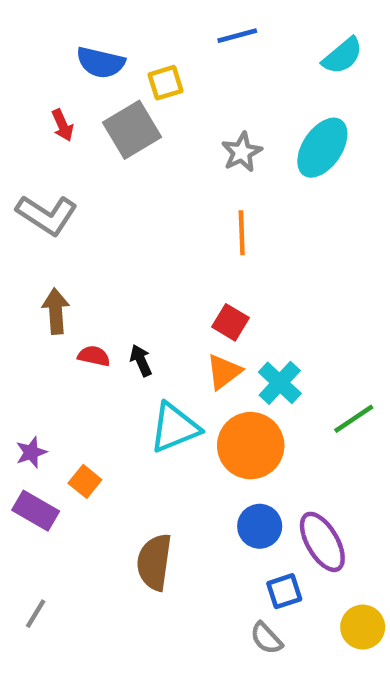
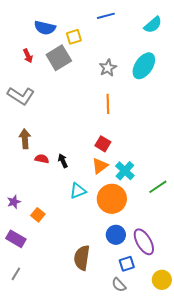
cyan triangle: (175, 428) -> (78, 191), size x0.7
purple rectangle: (36, 511) -> (16, 239), moved
brown semicircle: (154, 562) -> (82, 258), moved

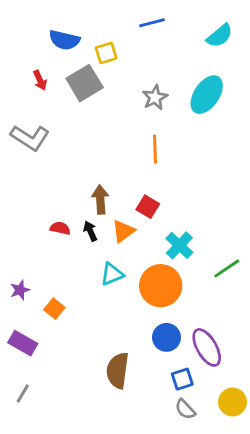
brown arrow: (25, 139) -> (100, 199), moved
orange triangle: (100, 166) -> (123, 231), moved
gray semicircle: (119, 285) -> (185, 409), moved

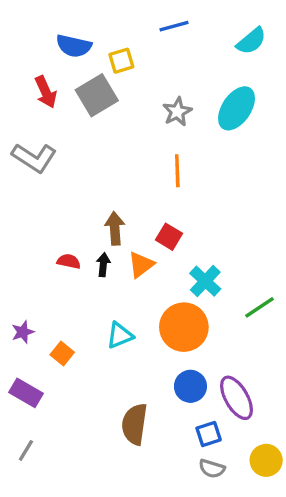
red arrow: (40, 80) -> (46, 92), size x1.4
black arrow: (90, 231) -> (103, 265), turned 30
cyan triangle: (112, 274) -> (120, 335), moved
gray semicircle: (185, 409) -> (212, 469), turned -30

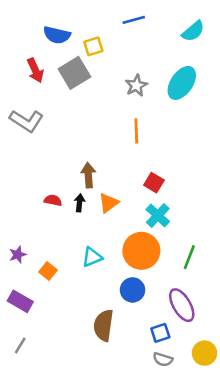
red square: (169, 237) -> (154, 183), moved
green line: (260, 307) -> (189, 257), moved, turned -35
blue circle: (190, 386) -> (133, 290), moved

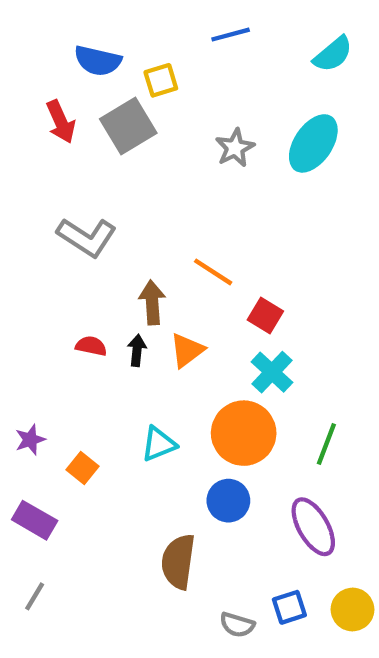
gray L-shape: (27, 121) -> (87, 237), moved
orange line: (136, 131) -> (213, 272), moved, turned -55
blue square: (160, 333) -> (289, 607), moved
gray semicircle: (163, 359) -> (237, 625), moved

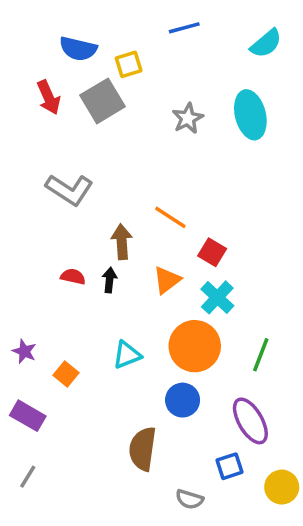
cyan ellipse: (313, 143) -> (250, 115), turned -48
orange triangle: (187, 350) -> (167, 280), moved
purple star: (30, 440) -> (24, 351), turned -30
blue square: (289, 607) -> (230, 466), moved

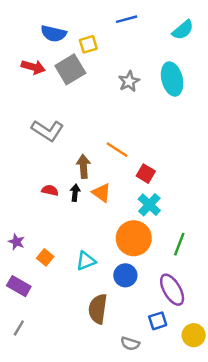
red arrow: (49, 97) -> (33, 67), turned -50
orange triangle: (167, 280) -> (101, 193), moved, turned -48
cyan triangle: (127, 355) -> (86, 261), moved

